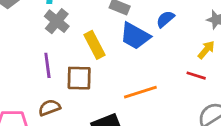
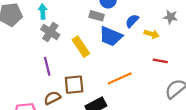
yellow arrow: (206, 50) -> (152, 34), moved, turned 72
brown square: (79, 78) -> (74, 85), moved

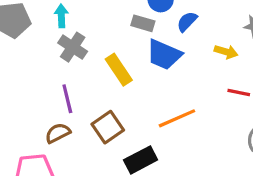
blue semicircle: (132, 21) -> (187, 22), moved
brown square: (74, 85) -> (108, 127), turned -30
brown semicircle: (52, 98) -> (58, 133), moved

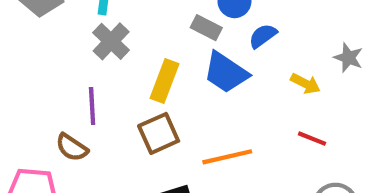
yellow rectangle: (119, 70) -> (164, 81), turned 44
brown square: (108, 127) -> (159, 133), moved
brown semicircle: (58, 133) -> (72, 147), turned -130

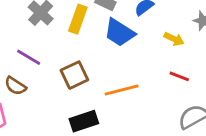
yellow rectangle: (164, 81) -> (78, 19), moved
purple line: (92, 106) -> (29, 57), turned -55

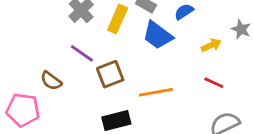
yellow arrow: (174, 39) -> (211, 45), turned -54
purple line: (29, 57) -> (82, 53), moved

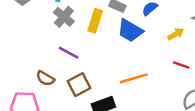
brown square: (110, 74) -> (79, 85), moved

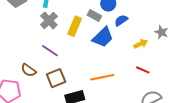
blue trapezoid: (130, 31) -> (103, 37), turned -80

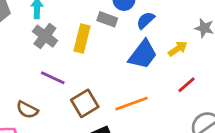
blue trapezoid: (103, 37) -> (143, 55), moved
red line: (143, 70) -> (186, 85), turned -56
brown square: (56, 78) -> (85, 103), moved

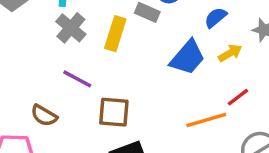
blue semicircle: (146, 20) -> (216, 18), moved
brown square: (85, 103) -> (114, 112), turned 32
orange line: (131, 104) -> (206, 120), moved

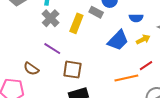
blue semicircle: (216, 18) -> (136, 18), turned -144

